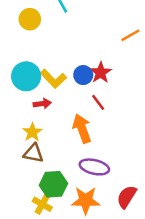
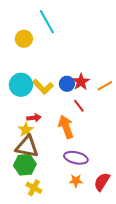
orange line: (130, 35) -> (105, 86), moved
red arrow: (42, 104) -> (34, 118), moved
brown triangle: (34, 153) -> (27, 147), size x1.4
green hexagon: (53, 184) -> (25, 165), moved
orange star: (86, 200) -> (76, 181), moved, size x0.6

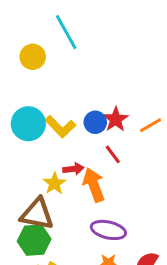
red arrow: (34, 118) -> (73, 169), moved
yellow star: (26, 130) -> (55, 183), moved

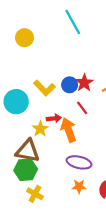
cyan line: (66, 32) -> (73, 22), moved
cyan circle: (28, 124) -> (16, 102), moved

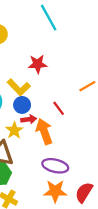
red star: (84, 83) -> (38, 64), moved, turned 30
blue circle: (70, 85) -> (22, 105), moved
orange star: (79, 187) -> (55, 191), size x1.5

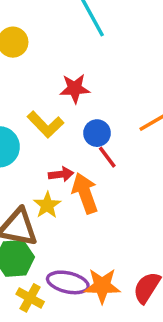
blue circle: (22, 105) -> (97, 133), moved
yellow star: (14, 130) -> (47, 205), moved
purple ellipse: (55, 166) -> (68, 282), moved

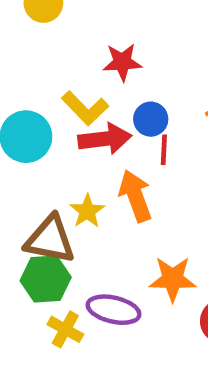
red line: (107, 157) -> (164, 150), turned 40
red arrow: (61, 174) -> (105, 139), moved, size x1.6
orange star: (102, 286) -> (173, 279), moved

